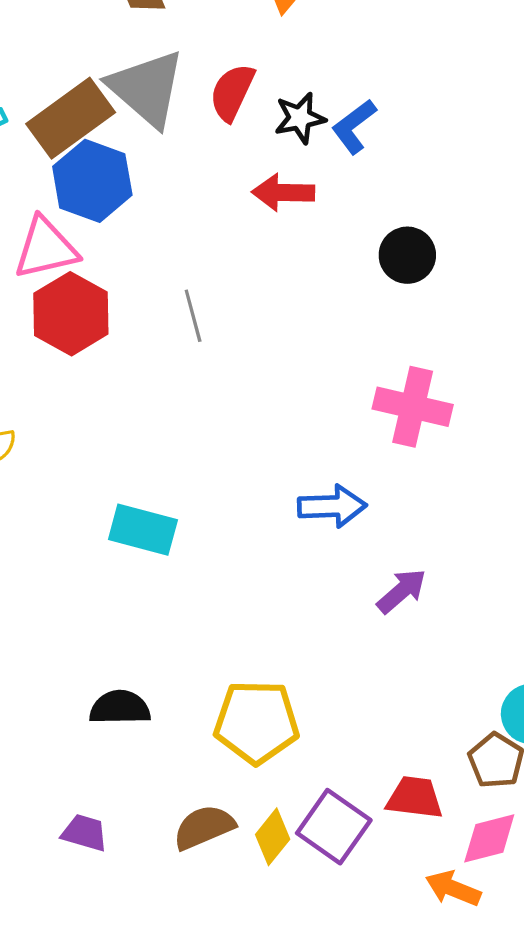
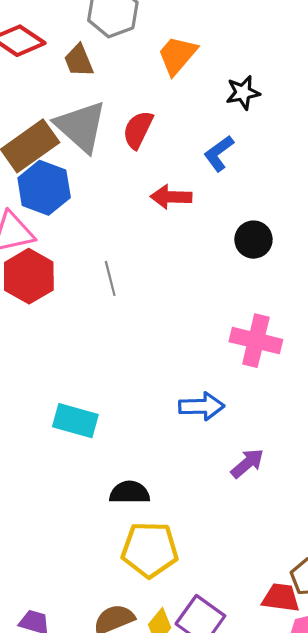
black star: (300, 118) -> (243, 93), moved
black semicircle: (120, 708) -> (129, 492), moved
red trapezoid: (415, 798) -> (281, 598), moved

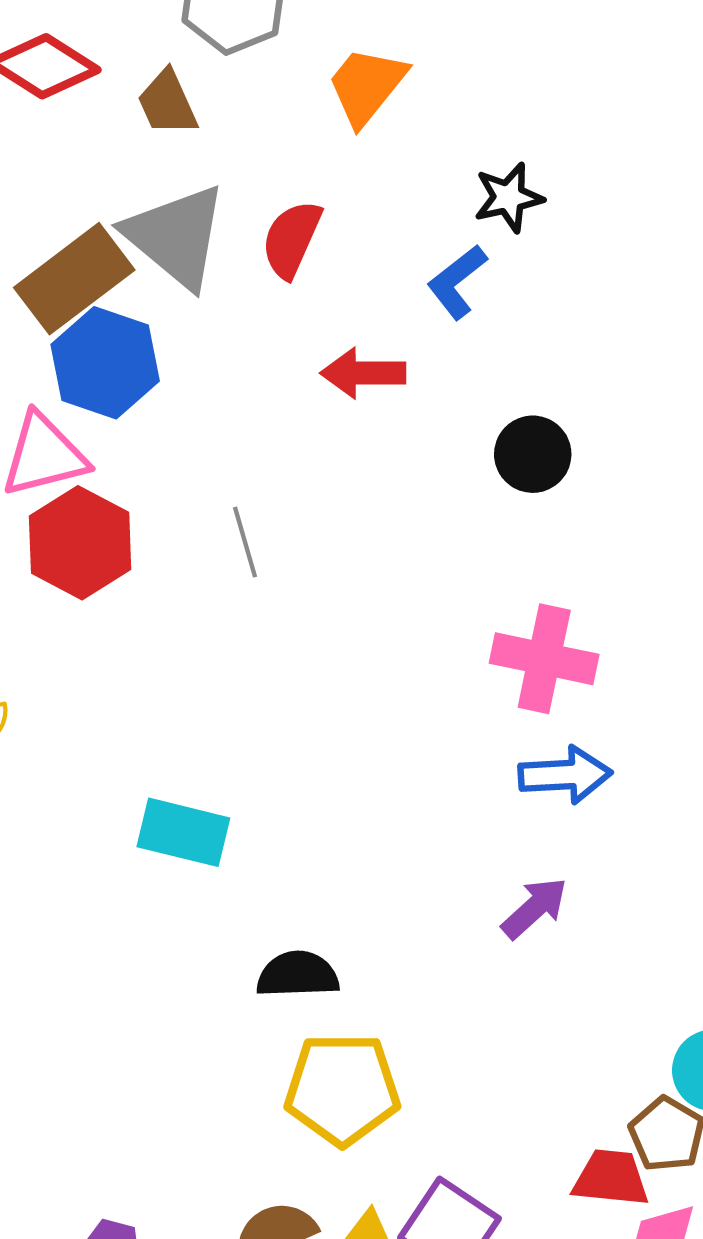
black star: (243, 93) -> (509, 197), moved
blue arrow: (202, 406) -> (565, 775), moved

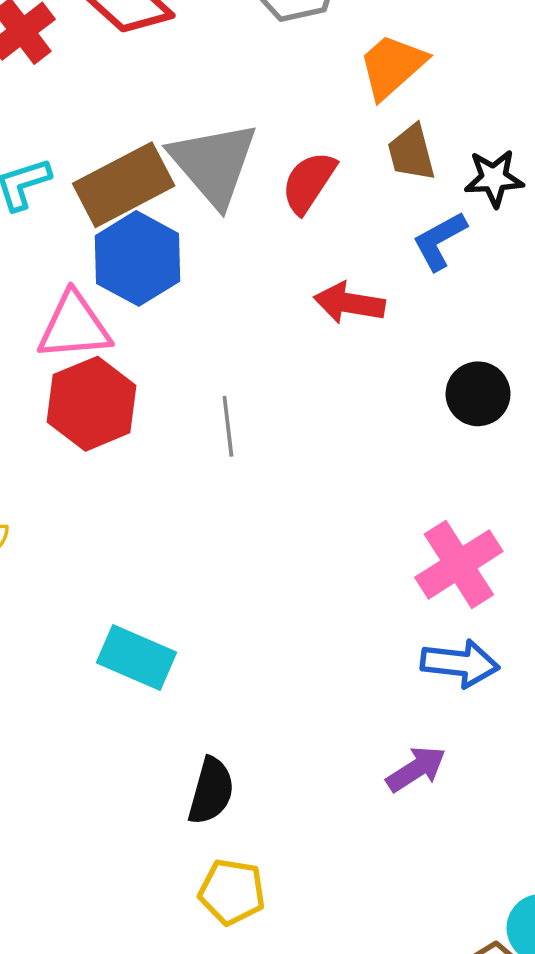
brown trapezoid: (167, 103) -> (411, 153), moved
pink cross: (544, 659) -> (459, 564), turned 36
black semicircle: (298, 975) -> (211, 791), turned 98
yellow pentagon: (342, 1089) -> (232, 892), size x0.7

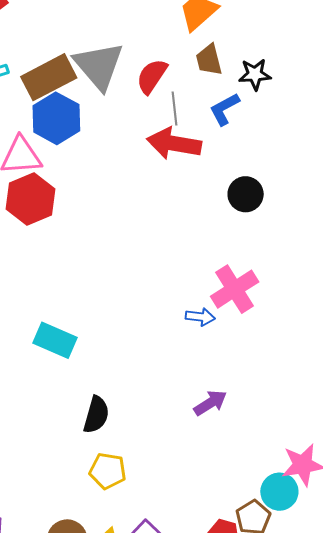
red arrow: (349, 303) -> (174, 144), size x1.4
gray line: (228, 426) -> (174, 109), moved
blue arrow: (460, 663) -> (200, 317), moved, size x0.7

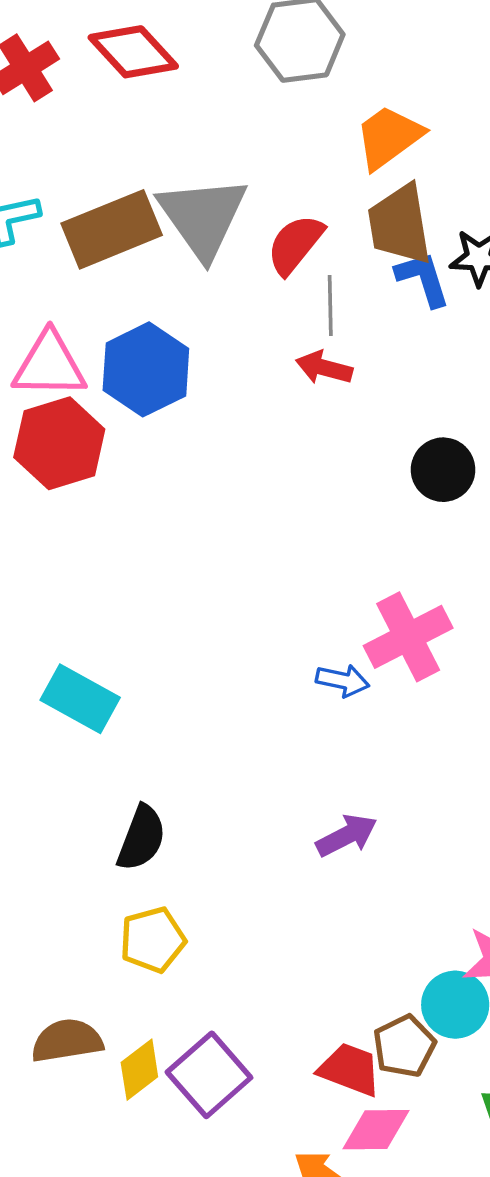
brown trapezoid: (209, 60) -> (400, 224), size x1.4
blue L-shape: (224, 109) -> (423, 279), moved, turned 96
blue hexagon: (56, 118) -> (146, 369), moved
red arrow: (174, 144) -> (324, 368), size x0.6
yellow pentagon: (108, 471) -> (153, 940), turned -30

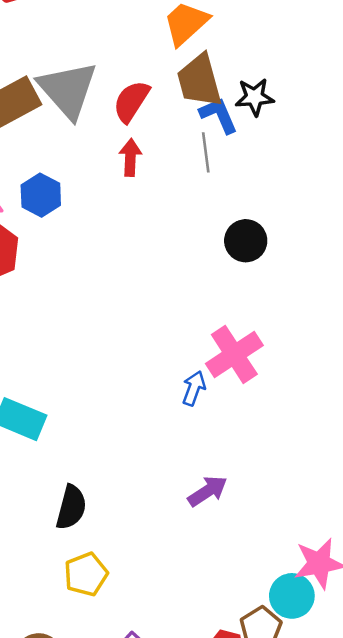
gray line: (330, 305) -> (206, 152), moved
red arrow: (324, 368) -> (130, 158), moved, turned 84
blue hexagon: (146, 369) -> (41, 195), size x0.7
blue arrow: (343, 680) -> (194, 388), turned -76

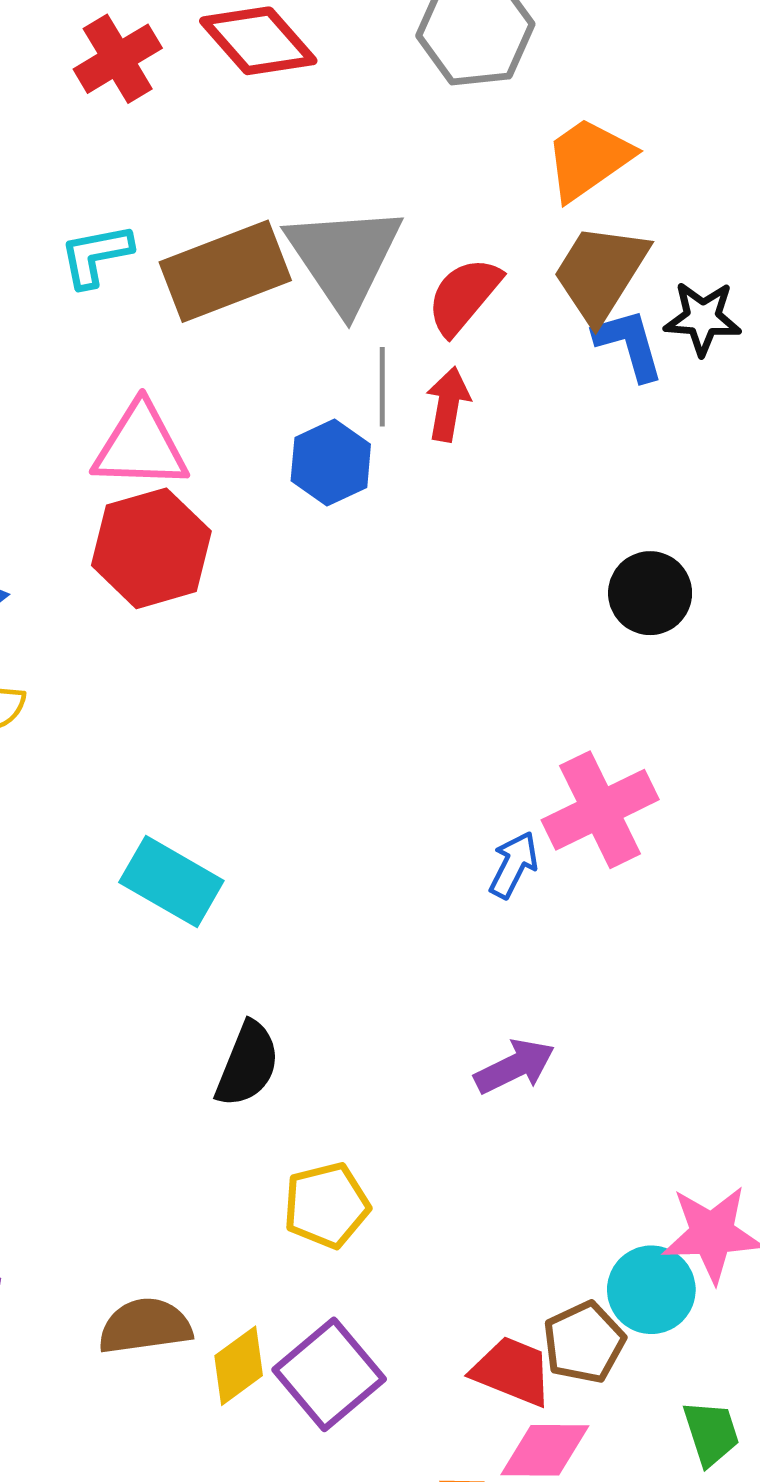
brown trapezoid: (199, 81) -> (600, 273), turned 40
gray line: (206, 152) -> (382, 387), moved
blue hexagon: (41, 195) -> (331, 462), moved
yellow pentagon: (86, 574) -> (326, 1205), moved

